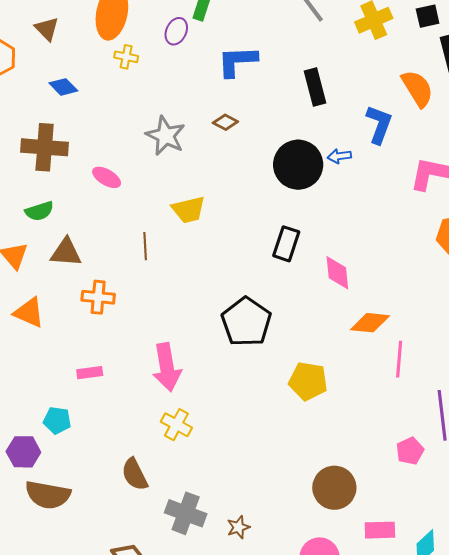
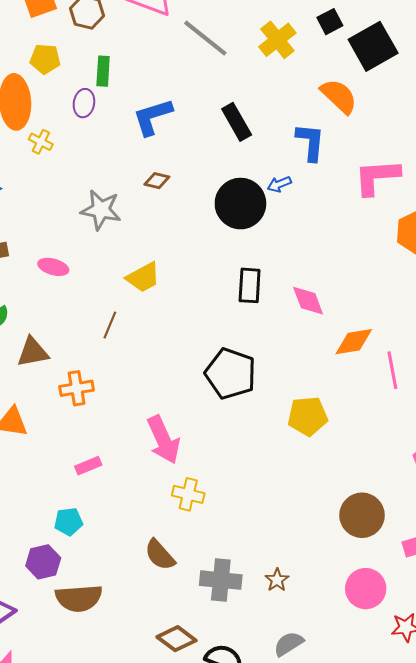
yellow cross: (126, 57) -> (41, 142), turned 30
brown line: (145, 246) -> (110, 325), turned 40

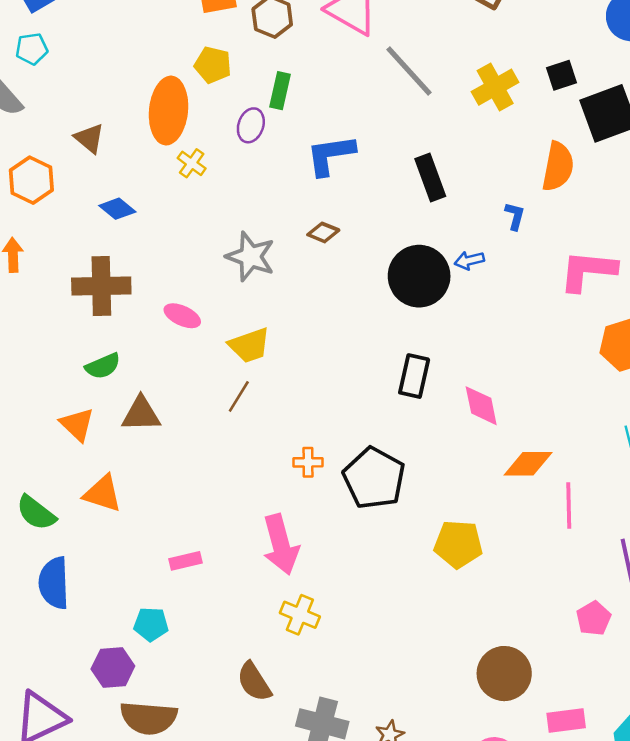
orange semicircle: (339, 96) -> (558, 167), turned 48
blue L-shape: (310, 142) -> (515, 216), size x0.6
yellow trapezoid: (143, 277) -> (249, 345), moved
orange cross: (77, 388) -> (308, 462), moved, size x0.7

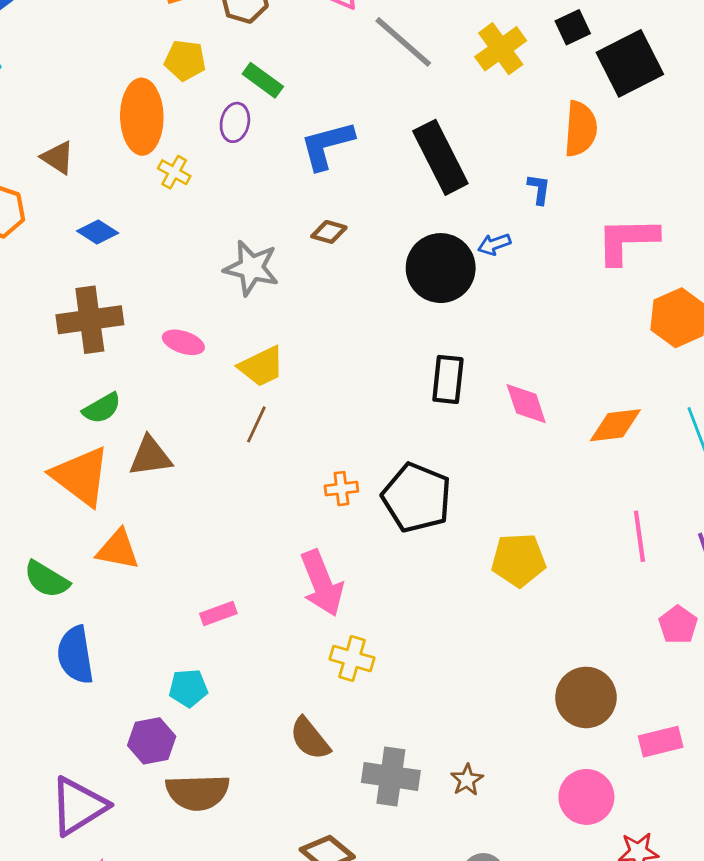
green rectangle: (280, 91) -> (263, 80), turned -60
black rectangle: (430, 177) -> (440, 157), size x1.4
orange triangle: (77, 424) -> (81, 476), size x1.6
orange diamond: (528, 464) -> (615, 425), moved
pink line: (569, 506) -> (639, 536), moved

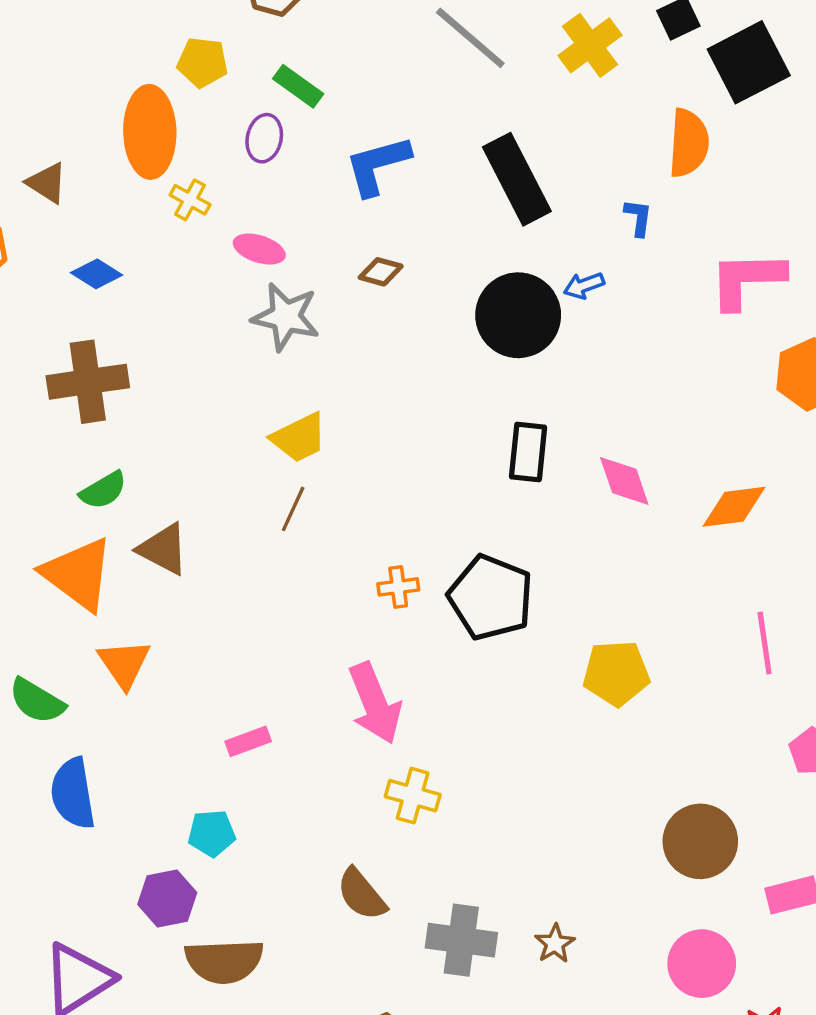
pink ellipse: (183, 342) -> (259, 249), moved
brown triangle: (150, 456) -> (163, 549), turned 36
orange triangle: (118, 550) -> (124, 664), turned 45

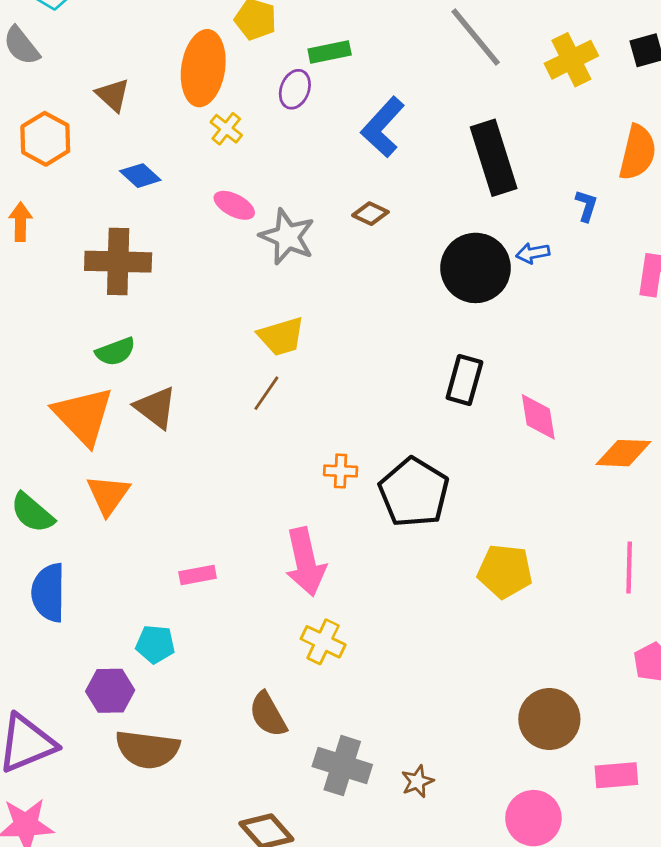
green rectangle: (298, 86) -> (330, 52), turned -57
blue L-shape: (378, 165) -> (383, 127), turned -42
pink ellipse: (259, 249) -> (234, 205), moved

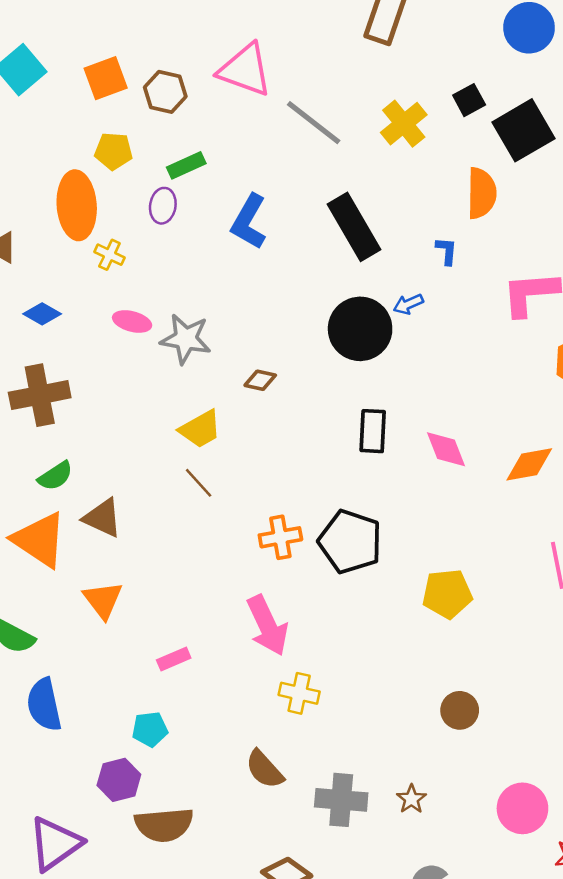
brown diamond: (370, 214) -> (260, 380), moved
brown line: (266, 393) -> (199, 483), turned -64
orange cross: (341, 471) -> (280, 537), size x1.4
orange triangle: (108, 495) -> (103, 600), moved
brown circle: (549, 719) -> (460, 710), moved, size x0.7

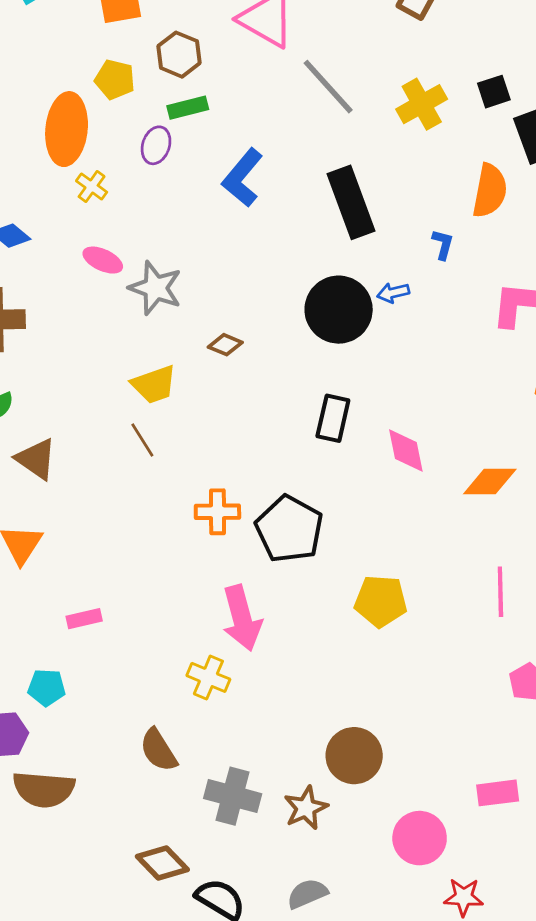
brown hexagon: (165, 92) -> (179, 55), moved
pink arrow: (267, 625) -> (242, 618), moved
brown circle: (460, 710) -> (354, 756), moved, size x1.4
brown star: (411, 799) -> (306, 808), size x1.4

